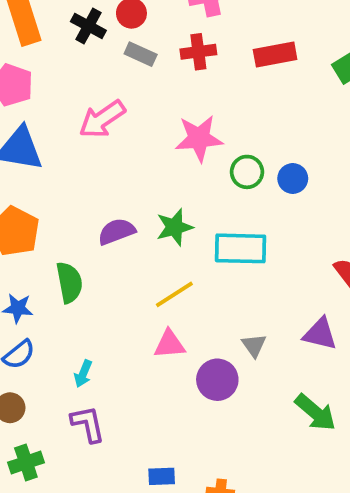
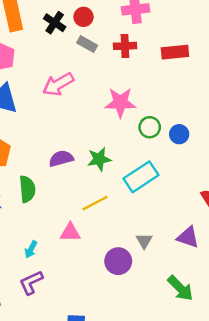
cyan rectangle: (241, 248) -> (141, 177), turned -40
pink triangle: (169, 344) -> (70, 232), moved
purple L-shape: (88, 424) -> (31, 282), turned -108

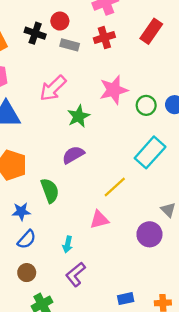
red rectangle: (175, 52) -> (151, 31), turned -35
green star: (99, 159) -> (79, 116), moved

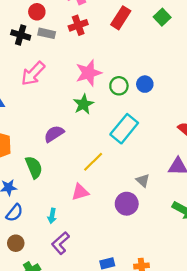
black cross: (35, 33) -> (21, 35), moved
green star: (79, 116) -> (83, 104), moved

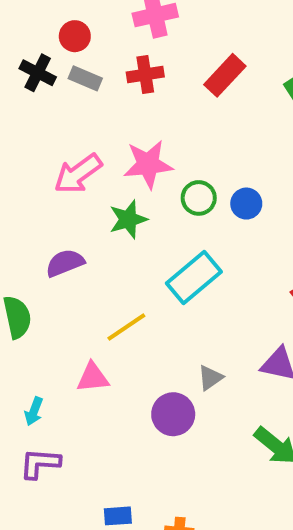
pink arrow: (33, 74) -> (78, 174), moved
gray triangle: (143, 181) -> (210, 378), turned 32
purple L-shape: (60, 243) -> (40, 463), turned 35

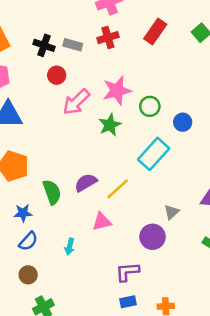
red circle: (75, 36) -> (57, 75), moved
blue circle: (246, 204) -> (183, 122), moved
purple semicircle: (65, 263) -> (86, 183), moved
purple L-shape: (40, 463) -> (127, 272), moved

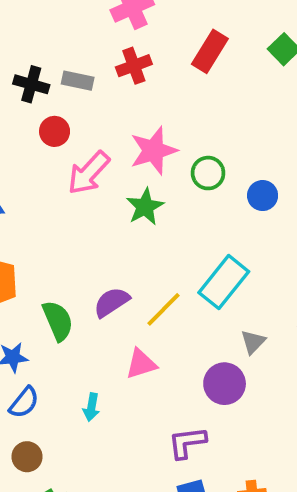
cyan rectangle: (154, 154) -> (224, 282), moved

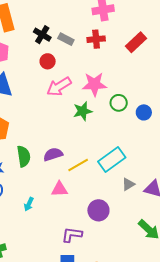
blue circle: (263, 196) -> (144, 112), moved
gray triangle: (253, 342) -> (128, 184), moved

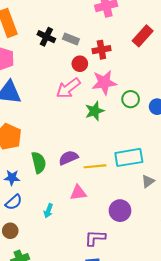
red cross: (96, 39) -> (101, 50), moved
red circle: (48, 61) -> (80, 64), moved
cyan rectangle: (112, 159) -> (129, 157), turned 32
yellow line: (78, 165) -> (95, 166), turned 30

